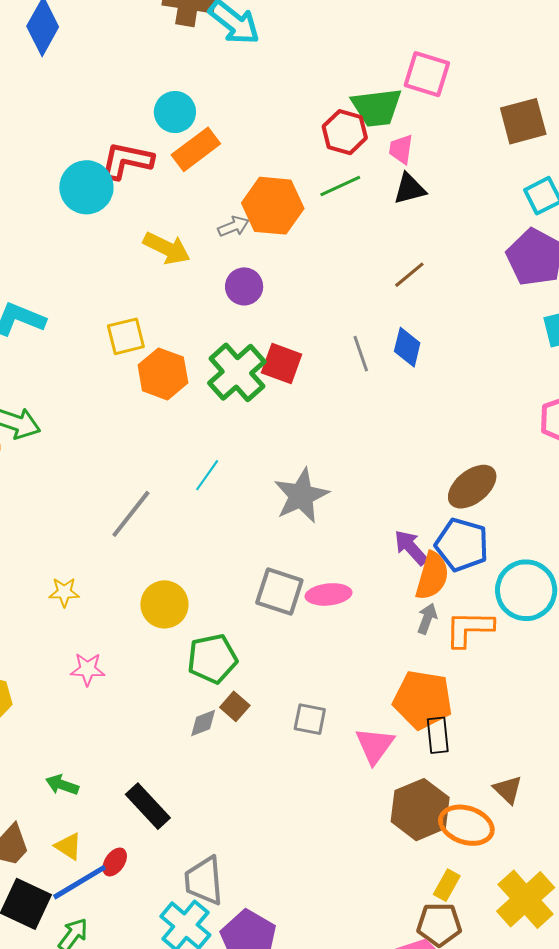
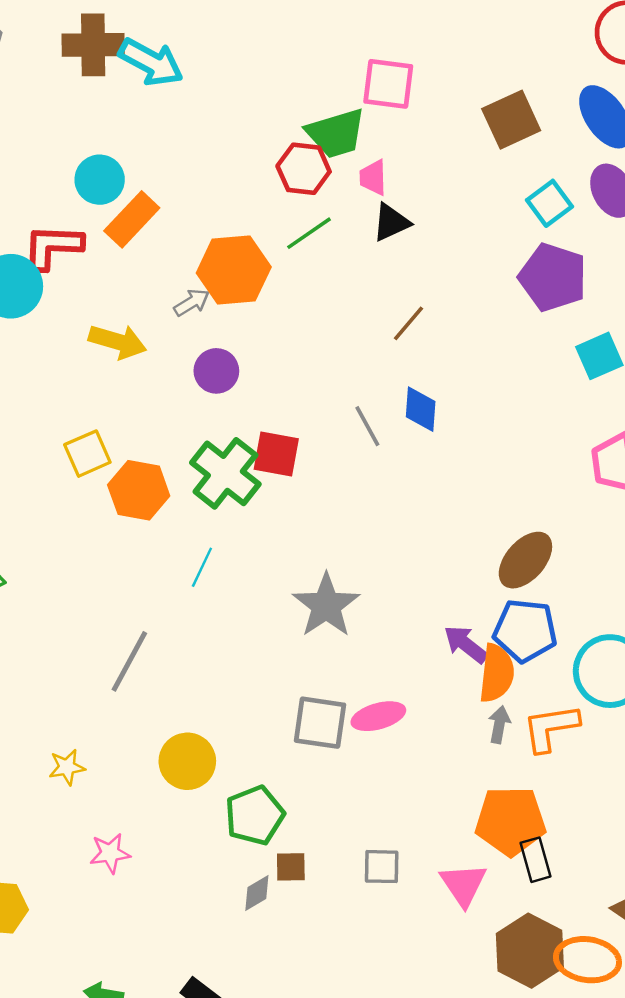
cyan line: (207, 475) -> (202, 567), moved
brown square: (235, 706) -> (291, 867), turned -32

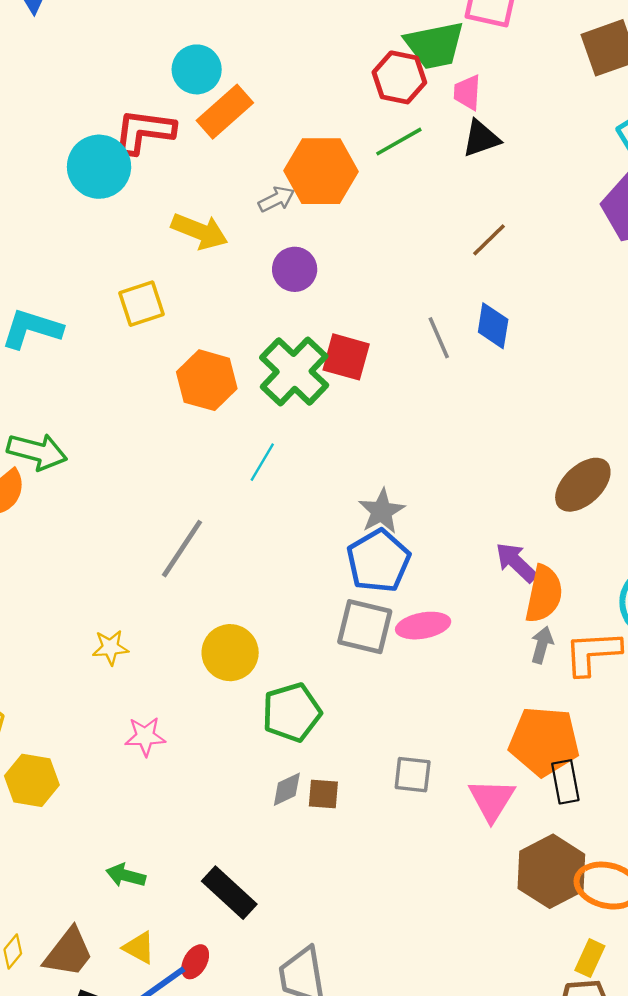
yellow square: (87, 454) -> (142, 304), moved
gray star: (326, 605) -> (382, 511), size x0.7
blue pentagon: (525, 631) -> (378, 561), moved, turned 30
brown square: (291, 867) -> (323, 794), moved

